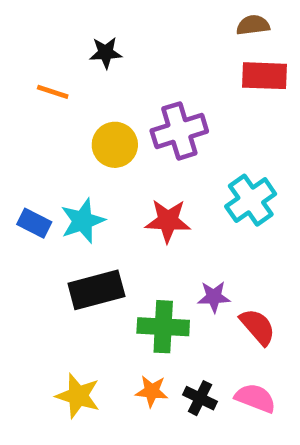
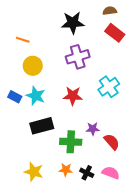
black star: (106, 53) -> (73, 23), moved, size x1.6
red rectangle: (265, 76) -> (115, 33), turned 36
yellow circle: (115, 145) -> (33, 66), moved
cyan star: (83, 221) -> (36, 96), turned -30

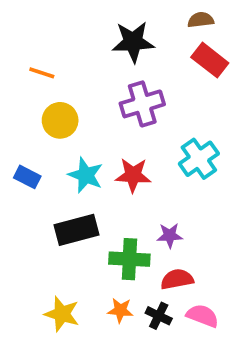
cyan star: (36, 96) -> (86, 175), moved
red semicircle: (112, 142) -> (177, 279), moved, turned -60

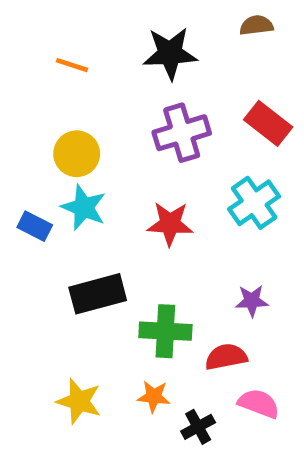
red rectangle: (210, 60) -> (268, 123), moved
orange line: (42, 73) -> (72, 65), moved
cyan star: (86, 175) -> (84, 207), moved
purple star: (170, 235) -> (252, 301), moved
black cross: (159, 316) -> (198, 427), moved, turned 35

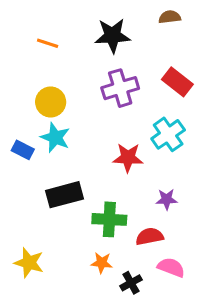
red star: (170, 224) -> (128, 158), moved
yellow star: (79, 401) -> (29, 263), moved

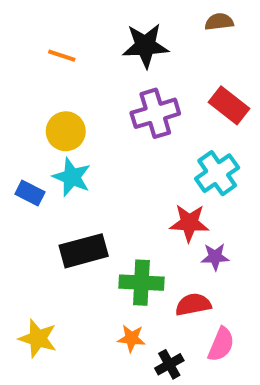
red star: (128, 158) -> (189, 223), moved
pink semicircle: (171, 267) -> (221, 344), turned 92

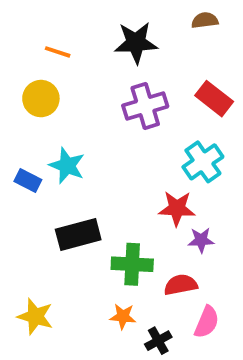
yellow circle: (66, 131) -> (41, 99), moved

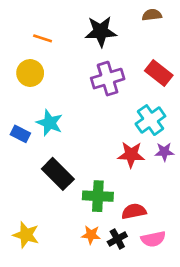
black rectangle: (78, 234) -> (58, 174), turned 60
purple star: (201, 240) -> (164, 152), moved
pink semicircle: (207, 322) -> (153, 239), turned 55
black cross: (158, 341) -> (117, 239), moved

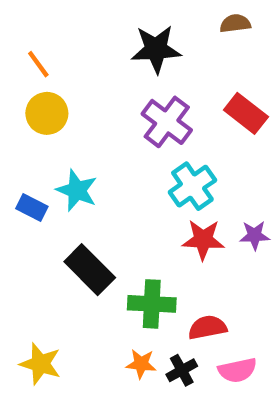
orange line: (43, 38) -> (38, 64), moved, turned 36
purple cross: (108, 79) -> (167, 122), turned -36
cyan cross: (150, 120) -> (192, 186), moved

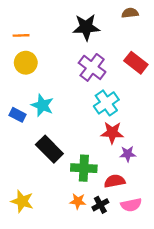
orange line: (38, 64) -> (21, 35), turned -56
purple star: (255, 235) -> (128, 154), moved

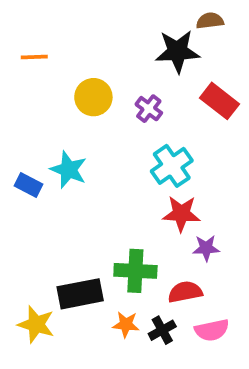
black star: (86, 27) -> (177, 51), moved
yellow circle: (26, 63) -> (93, 97), moved
purple cross: (92, 67) -> (149, 109), size x0.6
black rectangle: (49, 149) -> (80, 294), moved, turned -56

